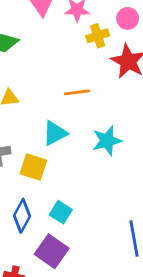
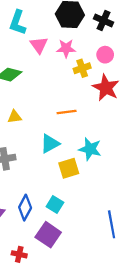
cyan star: (107, 141) -> (90, 149), turned 30
yellow square: (33, 167) -> (69, 168), moved, turned -35

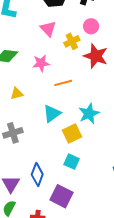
pink triangle: (39, 45) -> (48, 29), moved
pink star: (66, 48) -> (41, 63), moved
cyan star: (90, 149) -> (89, 114), turned -30
cyan square: (55, 204) -> (72, 162), moved

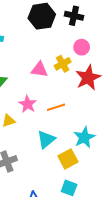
pink triangle: (48, 29) -> (39, 70), moved, turned -36
red star: (96, 56) -> (88, 78), turned 30
pink star: (41, 63) -> (28, 104), moved, turned -30

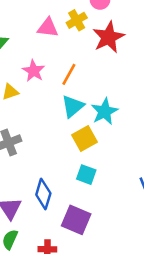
orange line: (56, 107) -> (69, 74), turned -42
cyan triangle: (46, 140) -> (73, 106), moved

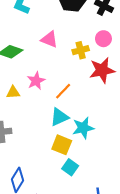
pink triangle: (48, 28) -> (49, 39), moved
yellow square: (84, 139) -> (62, 145), turned 36
cyan square: (86, 175) -> (70, 167), moved

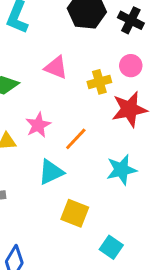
cyan triangle: (59, 117) -> (51, 172), moved
cyan star: (83, 128) -> (121, 170), moved
cyan square: (70, 167) -> (111, 247), moved

